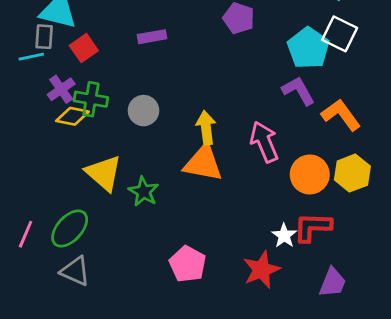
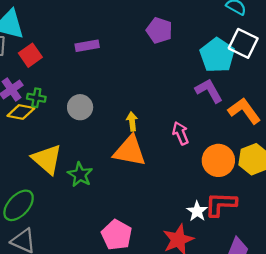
green cross: (91, 99) -> (36, 98), size x0.7
yellow arrow: (206, 128) -> (132, 121), size x0.7
pink arrow: (264, 142) -> (181, 133), size x0.7

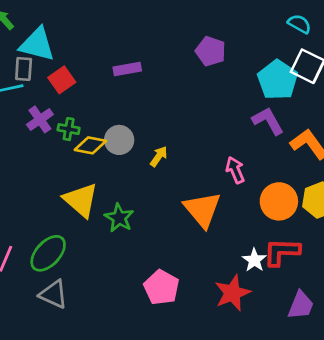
yellow diamond: (21, 112) -> (90, 145), moved
yellow arrow: (132, 121) -> (159, 156), moved, turned 42
orange triangle: (130, 151) -> (202, 210), moved, turned 39

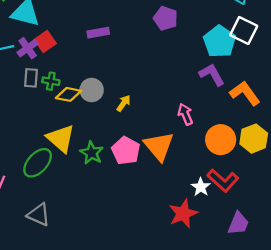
gray rectangle: (24, 69) -> (31, 78), moved
purple cross: (40, 119) -> (28, 48), moved
red L-shape: (282, 252) -> (223, 180), turned -140
green ellipse: (48, 253) -> (38, 163), moved
pink pentagon: (161, 287) -> (126, 151), moved

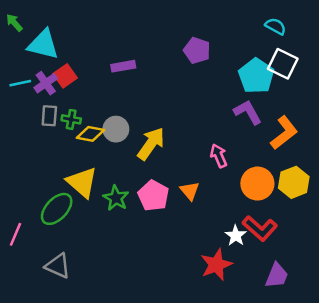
orange L-shape: (245, 93) -> (284, 133), turned 88
yellow arrow: (124, 103) -> (151, 144), size x1.8
orange triangle: (159, 146) -> (190, 191), size x0.6

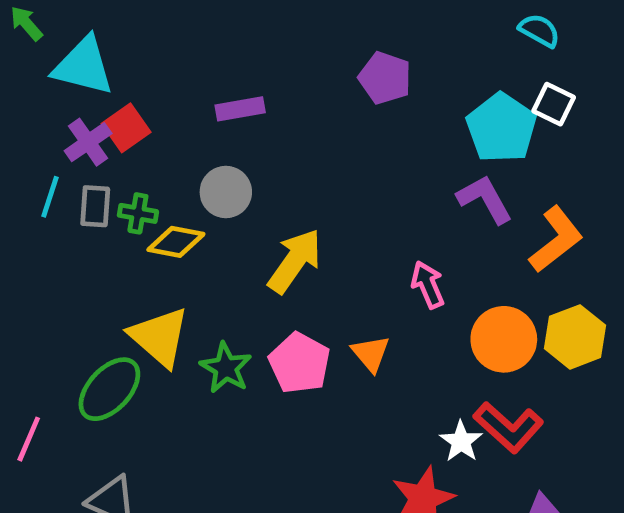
white square: (283, 64) -> (554, 104), size x0.7
cyan line: (20, 83) -> (50, 197), moved, turned -60
gray circle: (116, 129) -> (226, 192), moved

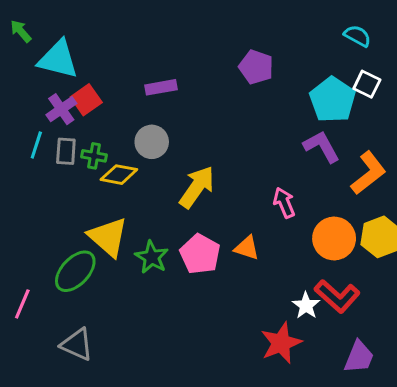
orange triangle: (371, 354) -> (247, 248), turned -32

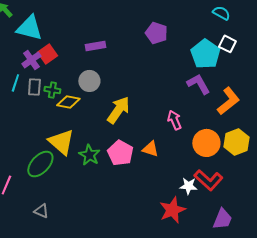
white star: (306, 306) -> (188, 186), turned -30
gray triangle: (77, 345) -> (41, 211), size x0.7

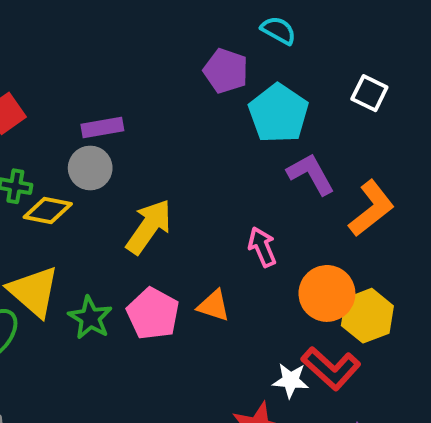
cyan semicircle: (221, 13) -> (278, 30), moved
purple rectangle: (95, 46) -> (102, 128), moved
cyan pentagon: (205, 54) -> (278, 113), moved
yellow hexagon: (236, 142) -> (367, 316), moved

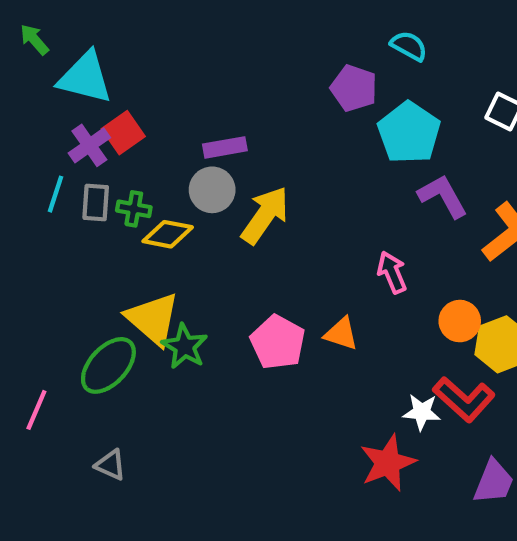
yellow arrow: (149, 227) -> (265, 215), moved
orange circle: (327, 293) -> (460, 321), size x0.7
green star: (90, 318) -> (185, 346), moved

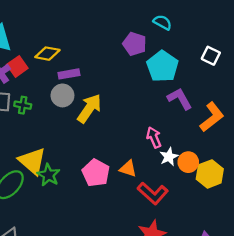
yellow diamond: (168, 234) -> (47, 54), moved
red L-shape: (464, 399) -> (153, 193), moved
white star: (422, 412) -> (169, 157), moved, turned -30

